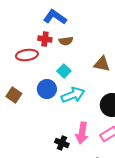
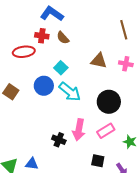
brown semicircle: (66, 41) -> (63, 38), turned 56
cyan arrow: (73, 95) -> (70, 92), turned 60

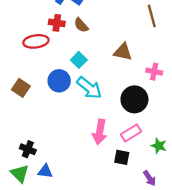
pink cross: (126, 64) -> (154, 72), moved
black cross: (59, 140) -> (28, 149), moved
black square: (98, 161) -> (122, 157), moved

